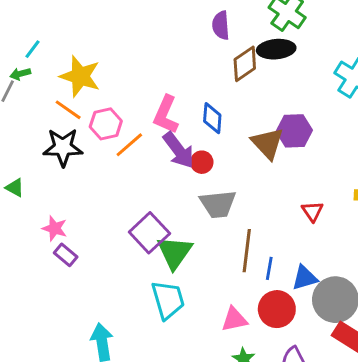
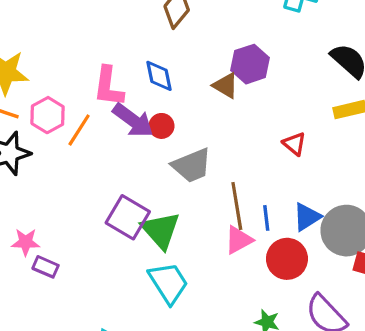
brown triangle: (268, 143) -> (226, 86), size x0.7
pink triangle: (234, 319) -> (239, 240), moved

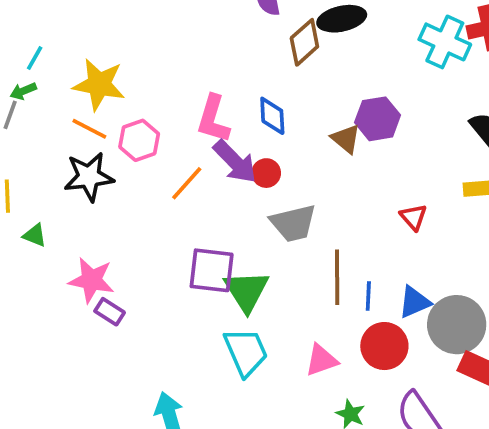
orange line: (79, 130) -> (187, 183), moved
purple square: (128, 217) -> (212, 270), turned -33
pink triangle: (239, 240) -> (321, 360), moved
pink star: (26, 242) -> (91, 280), size x1.4

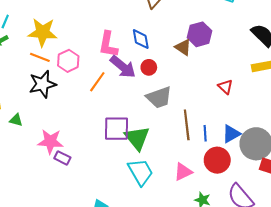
red circle: (266, 173) -> (149, 67), moved

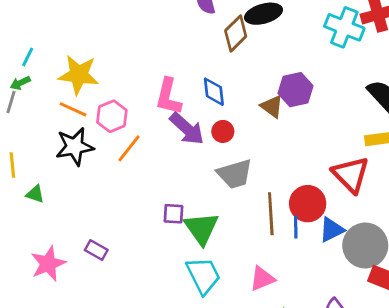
orange line: (97, 82) -> (129, 148), moved
red triangle: (225, 87) -> (351, 175), moved, size x1.8
purple square: (117, 129) -> (173, 214), size x0.6
pink star: (50, 141) -> (48, 264), moved, turned -30
red circle: (217, 160) -> (308, 204), moved

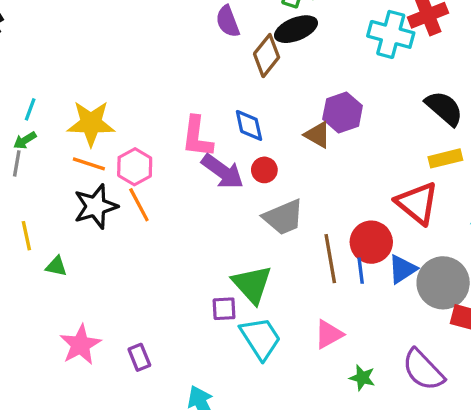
orange line: (129, 148) -> (139, 205), moved, turned -60
purple square: (173, 214) -> (224, 309), moved
purple rectangle: (96, 250) -> (139, 357), moved, turned 45

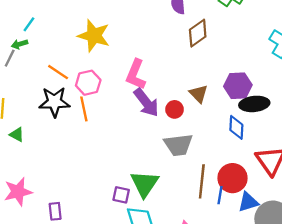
black ellipse: (296, 29) -> (254, 104), moved
yellow star: (91, 123) -> (94, 36), moved
blue diamond: (249, 125) -> (236, 127), moved
brown triangle: (318, 135) -> (199, 94), moved

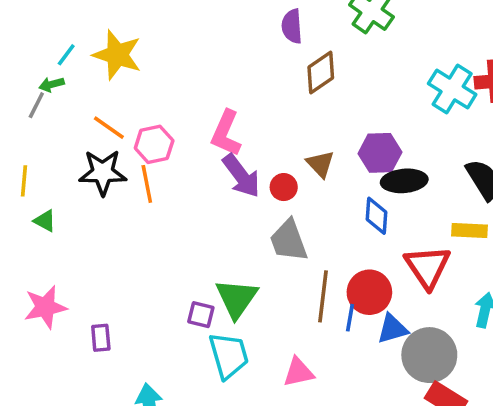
yellow star: (94, 36) -> (117, 55), moved
gray trapezoid: (178, 145) -> (289, 241), turned 76

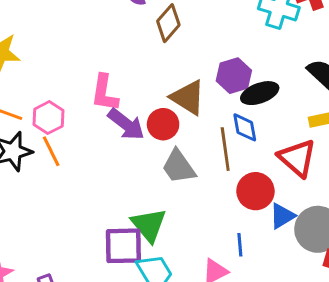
brown triangle: (320, 164) -> (188, 98), size x1.5
red circle: (284, 187) -> (163, 124), size x1.4
brown line: (323, 296) -> (225, 149), moved
purple square: (201, 315) -> (123, 246), size x1.8
blue line: (350, 318) -> (240, 245), moved

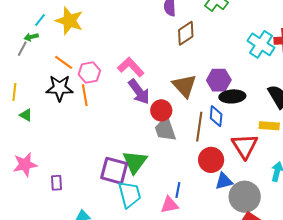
pink L-shape: (105, 93) -> (131, 67), turned 112
red circle: (163, 124) -> (161, 110), moved
blue line: (240, 245) -> (178, 190), moved

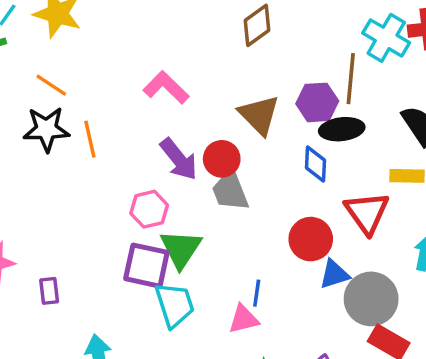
pink hexagon: (89, 73) -> (149, 209), moved
purple arrow: (139, 92) -> (179, 159), moved
brown line: (199, 127) -> (351, 79), moved

